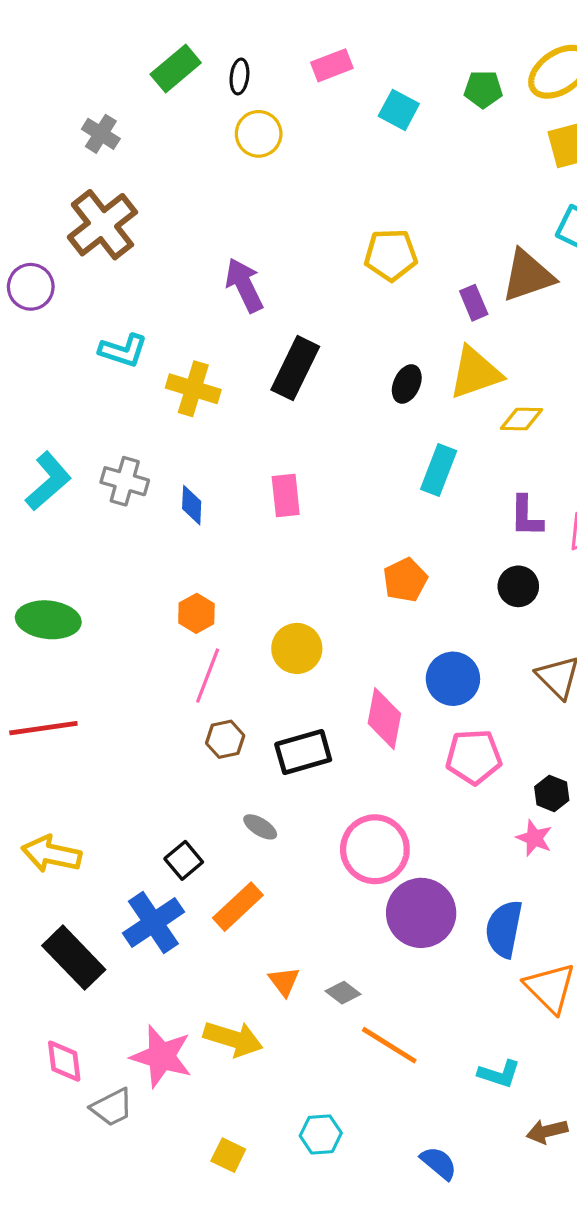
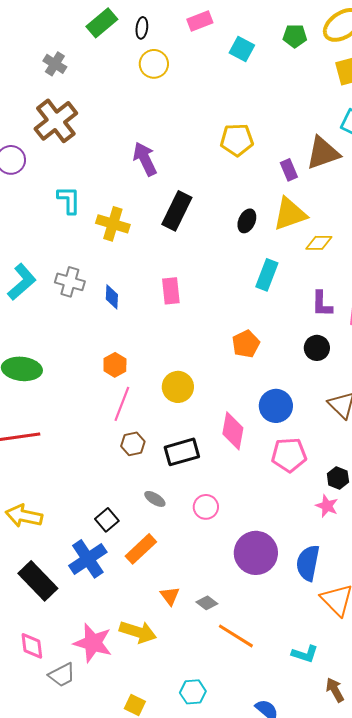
cyan L-shape: (123, 351) -> (69, 200), turned -108
pink circle: (375, 849) -> (206, 507), moved, size x0.6
brown arrow: (547, 1131) -> (335, 690), turned 75

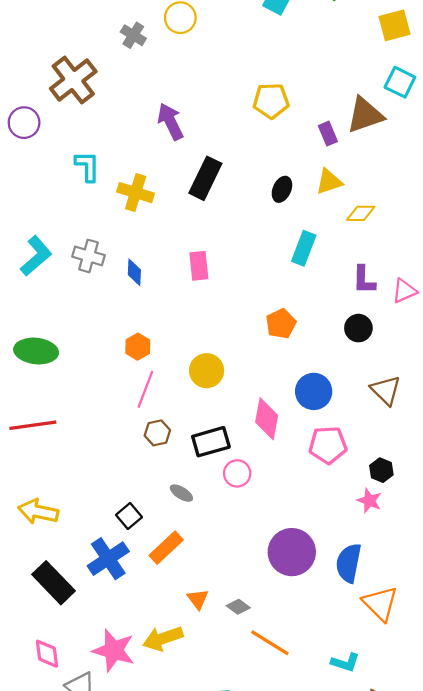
gray cross: (55, 64) -> (133, 35), moved
yellow triangle: (290, 214) -> (329, 182), size x0.7
pink circle: (206, 507) -> (237, 473), moved
yellow arrow: (138, 632) -> (163, 638), turned 144

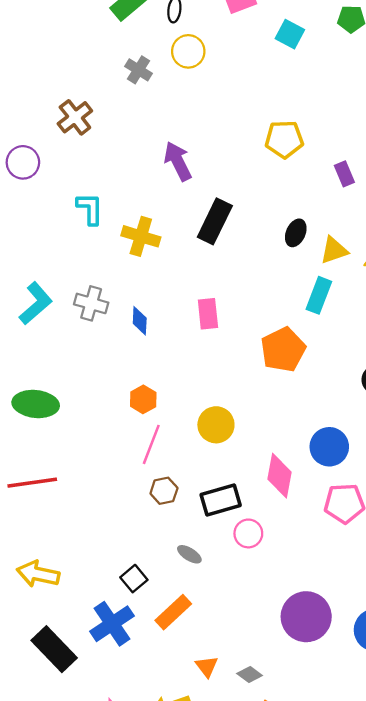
brown cross: (73, 80) -> (75, 117), size x0.7
yellow triangle: (329, 182) -> (334, 250), moved
orange pentagon: (281, 324) -> (283, 350), moved, size x1.4

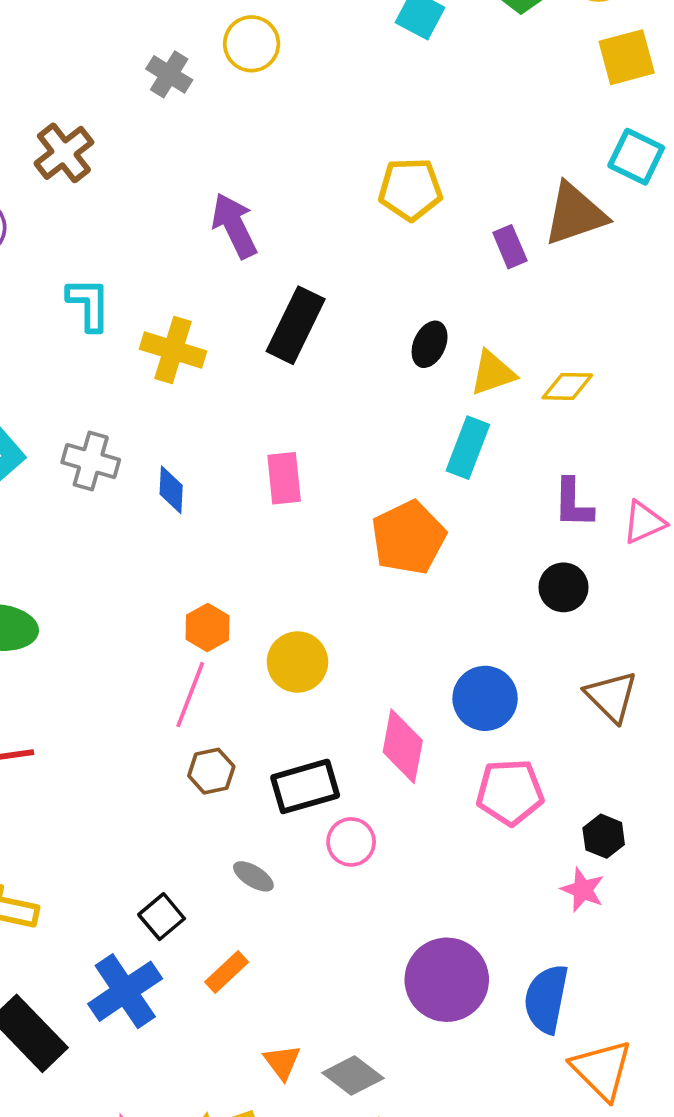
orange hexagon: (143, 399) -> (207, 628), moved
orange rectangle: (173, 612) -> (227, 972), size x0.7
gray diamond: (250, 675) -> (353, 1075), size x1.4

